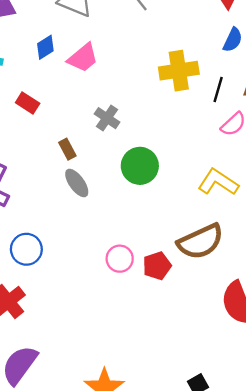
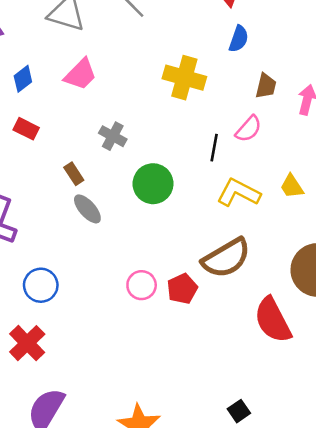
blue diamond: (45, 47) -> (23, 79), moved
yellow cross: (179, 71) -> (184, 78), turned 30
black line: (218, 89) -> (214, 148), moved

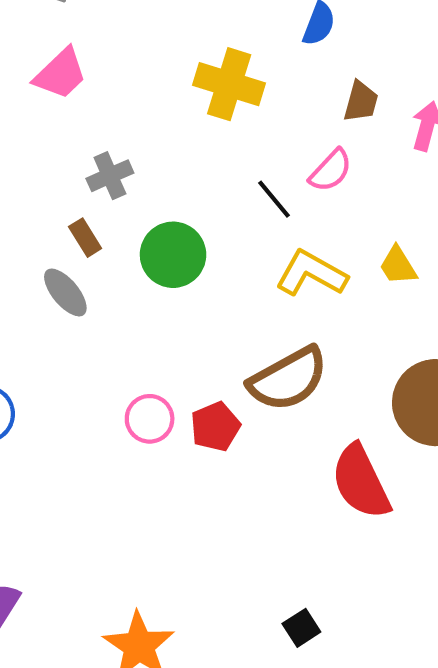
gray cross: (113, 136) -> (110, 176), turned 36
black line: (214, 148) -> (274, 199), turned -52
brown rectangle: (74, 174) -> (85, 238), moved

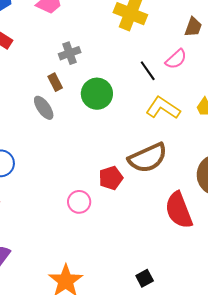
pink circle: (150, 419) -> (79, 202), moved

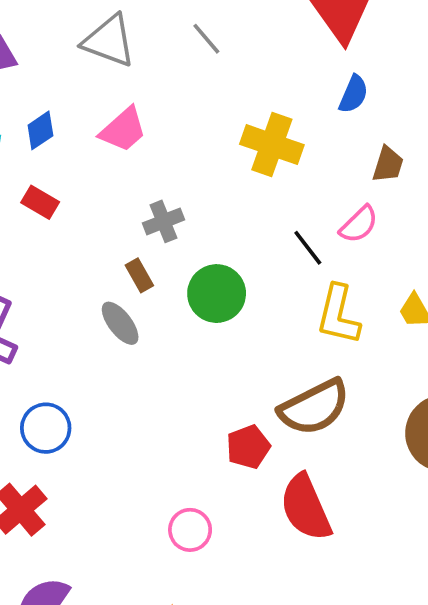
yellow L-shape: (163, 108) -> (338, 315), turned -108
pink circle: (79, 202) -> (190, 530), moved
red semicircle: (179, 210) -> (306, 508), moved

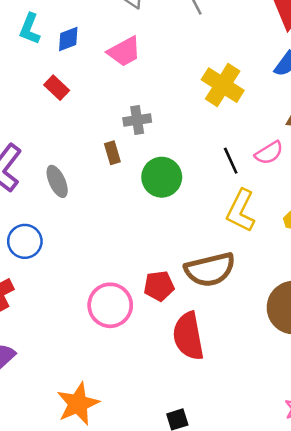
gray ellipse: (120, 323) -> (57, 181), moved
pink circle: (190, 530) -> (110, 305), moved, size x1.5

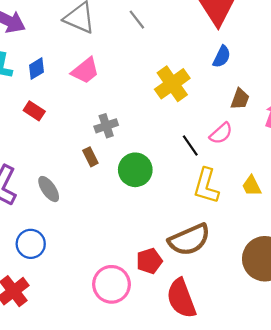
yellow cross: (223, 85) -> (172, 84), turned 32

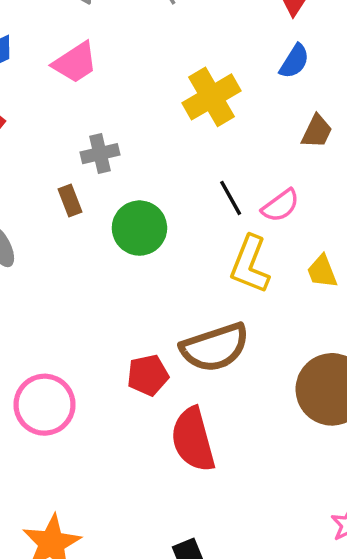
pink semicircle: (221, 133) -> (280, 206), moved
pink circle: (111, 284) -> (45, 405), moved

